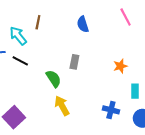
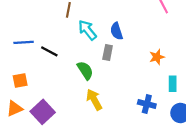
blue semicircle: (83, 24) -> (117, 31), moved
cyan arrow: (18, 36) -> (87, 30), moved

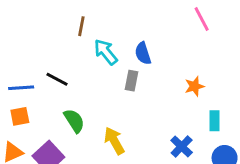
blue line: (24, 42) -> (21, 88), moved
green semicircle: (85, 70) -> (74, 121), moved
blue cross: (147, 104) -> (182, 146), turned 30

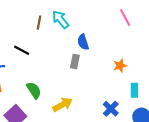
cyan arrow: (106, 52) -> (61, 19), moved
black line: (57, 79) -> (22, 50), moved
yellow arrow: (114, 141) -> (63, 105), turned 90

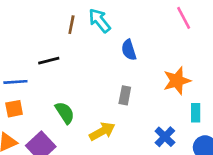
black line: (22, 50) -> (49, 61), turned -42
gray rectangle: (75, 62) -> (125, 95), moved
orange star: (120, 66) -> (177, 81), size x1.5

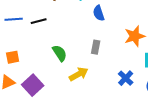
blue line: (15, 82) -> (14, 19), moved
green semicircle: (65, 113) -> (60, 53), moved

